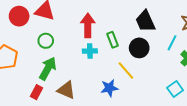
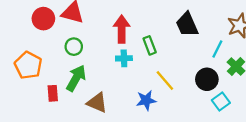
black circle: (139, 48) -> (207, 79), moved
red rectangle: (36, 92) -> (53, 93), moved, turned -32

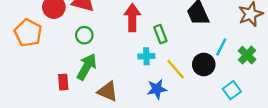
cyan line: (217, 49) -> (221, 47), moved
cyan cross: (124, 58) -> (146, 56), moved
orange pentagon: (28, 65) -> (28, 33), moved
black circle: (207, 79) -> (204, 64), moved

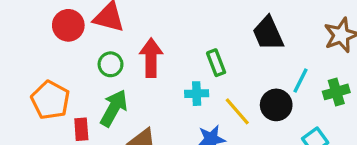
red arrow: (132, 18) -> (151, 58), moved
orange pentagon: (28, 33) -> (50, 100), moved
green cross: (247, 55) -> (336, 92), turned 30

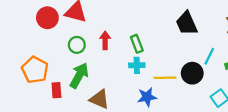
red arrow: (151, 58) -> (105, 40), size x0.7
green rectangle: (216, 63) -> (137, 44), moved
yellow line: (237, 111) -> (165, 78), turned -50

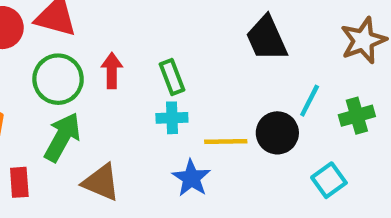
green circle: (77, 45) -> (58, 79), size x1.5
red rectangle: (56, 90) -> (19, 182), moved
blue star: (147, 97) -> (191, 178), turned -30

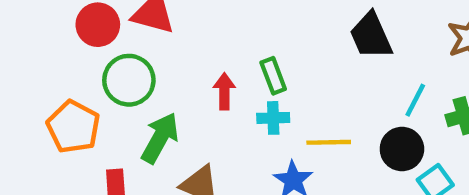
red arrow: (112, 71) -> (224, 91), moved
green circle: (58, 79) -> (129, 80), moved
black circle: (277, 133) -> (402, 149), moved

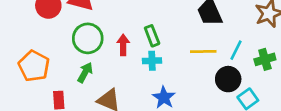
green circle: (129, 80) -> (88, 38), moved
green arrow: (160, 138) -> (85, 73), size x0.7
yellow line: (329, 142) -> (203, 52), moved

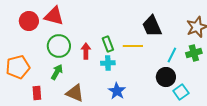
yellow line: (203, 52) -> (133, 46), moved
green cross: (265, 59) -> (194, 53), moved
orange pentagon: (34, 66) -> (18, 67), turned 30

